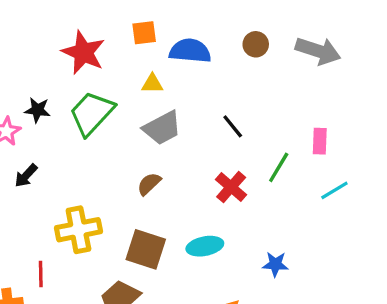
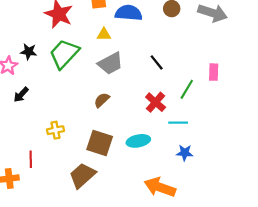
cyan line: (334, 190) -> (178, 123), moved, turned 30
yellow cross: (78, 230) -> (56, 130), size x0.6

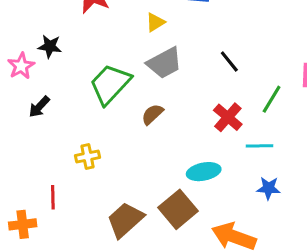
yellow triangle: (104, 34) -> (155, 22), turned -32
green trapezoid: (64, 54) -> (110, 84), moved
brown square: (100, 143) -> (178, 209), moved, turned 32

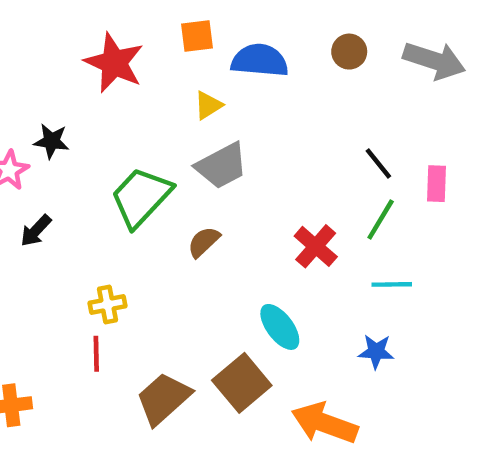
black line: (229, 61) -> (378, 164), moved
cyan line: (259, 146) -> (392, 284), moved
cyan ellipse: (204, 172) -> (280, 327), turned 64
red line: (53, 197) -> (96, 354), moved

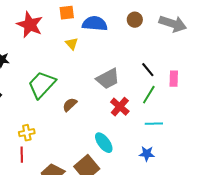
yellow triangle: (208, 105) -> (72, 44), turned -40
gray trapezoid: (222, 166) -> (108, 79), moved

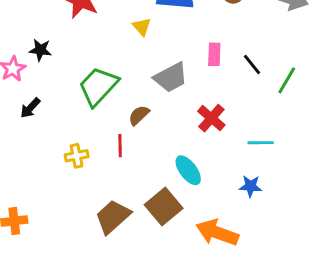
gray trapezoid: (108, 79) -> (171, 77), moved
pink rectangle: (174, 79) -> (214, 54), moved
green line: (149, 95) -> (287, 80), moved
red line: (22, 155) -> (120, 146), moved

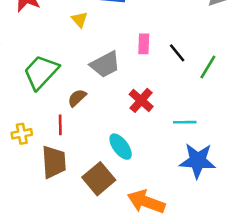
blue star: (251, 186) -> (198, 161), moved, size x1.8
brown trapezoid: (113, 217) -> (54, 162), moved, turned 128

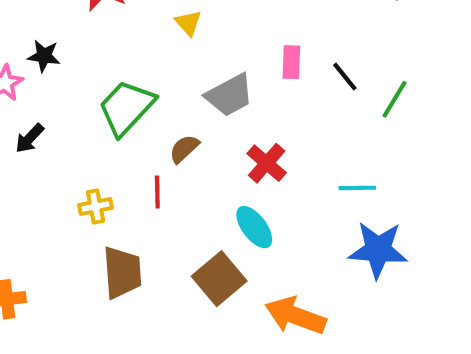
red cross: (141, 100) -> (267, 163), moved
brown trapezoid: (54, 162) -> (122, 272), moved

